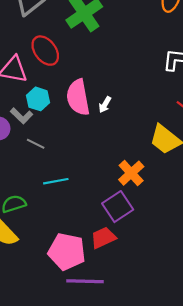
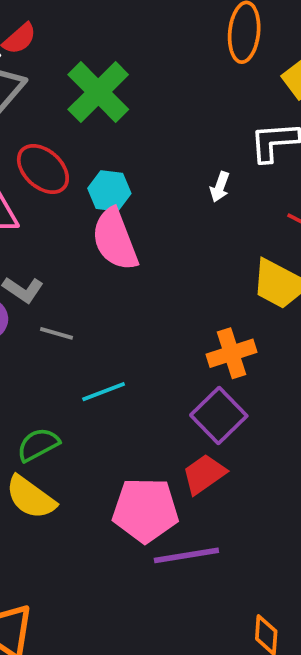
cyan hexagon: (38, 99) -> (109, 191), moved
white arrow: (105, 105) -> (220, 187), moved
orange cross: (131, 173) -> (232, 353), turned 35

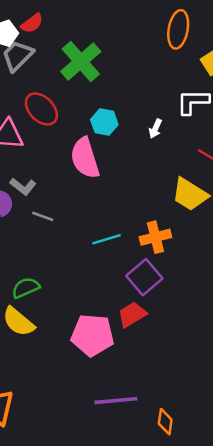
cyan hexagon: (109, 191) -> (104, 122), moved
cyan line: (104, 392) -> (107, 239), moved
purple line: (186, 555) -> (116, 401), moved

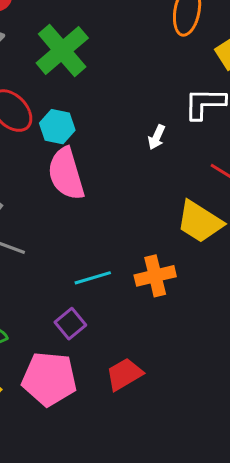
cyan hexagon: (104, 122) -> (57, 127), moved
purple square: (144, 277) -> (70, 324), moved, size x0.7
pink pentagon: (92, 335) -> (49, 379), moved

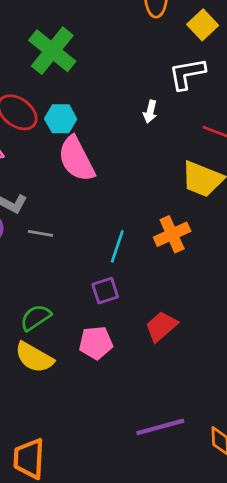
cyan line: (93, 278) -> (117, 246), turned -44
purple square: (70, 324) -> (105, 291), turned 32
pink pentagon: (49, 379) -> (96, 343), size x0.7

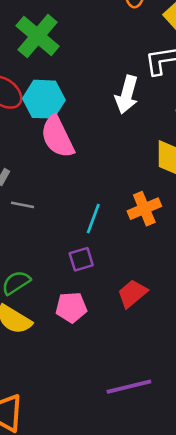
white arrow: (150, 112) -> (127, 95), size x1.8
cyan hexagon: (61, 119) -> (44, 99), size x1.4

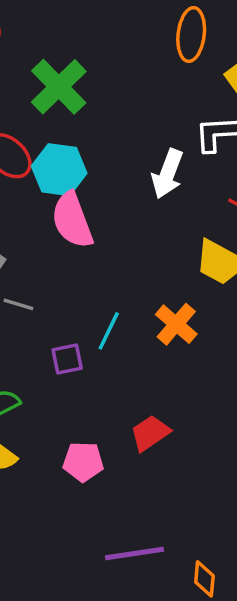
orange cross: (144, 209) -> (176, 324), turned -32
purple square: (81, 259) -> (67, 359), moved
pink pentagon: (71, 307) -> (83, 462), moved

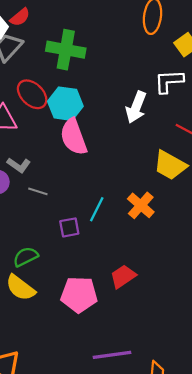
green cross: (59, 87) -> (66, 50), turned -36
pink pentagon: (83, 462) -> (79, 295), size x1.4

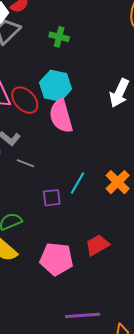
green cross: (66, 50) -> (59, 37), size x0.6
red ellipse: (32, 94) -> (25, 100), moved

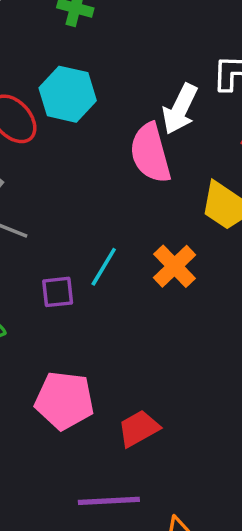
pink semicircle: (61, 116) -> (150, 153), moved
red trapezoid: (97, 245) -> (139, 429), moved

